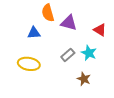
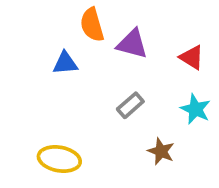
cyan star: (89, 53) -> (196, 109), moved
yellow ellipse: (29, 64) -> (59, 159), moved

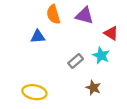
purple triangle: (132, 44) -> (84, 15), moved
cyan star: (196, 109) -> (101, 55), moved

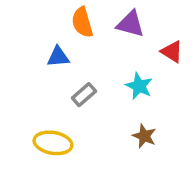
cyan star: (101, 55) -> (139, 86), moved
gray rectangle: (76, 61) -> (84, 95), moved

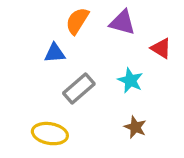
orange semicircle: (82, 22) -> (77, 21), turned 48
gray rectangle: (84, 95) -> (79, 88), size x1.4

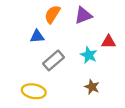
purple triangle: (122, 22) -> (83, 15), turned -36
red triangle: (161, 48) -> (109, 42), moved, turned -32

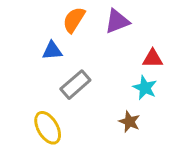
cyan star: (89, 55) -> (145, 88), moved
yellow ellipse: (34, 91) -> (48, 128), turned 50

